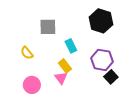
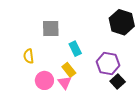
black hexagon: (101, 21) -> (122, 22), moved
yellow semicircle: (27, 53) -> (29, 56), turned 32
pink circle: (32, 85) -> (44, 80), moved

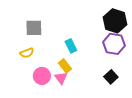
gray square: (51, 29) -> (34, 28), moved
yellow semicircle: (29, 56) -> (27, 53), turned -104
purple hexagon: (108, 64) -> (114, 44), moved

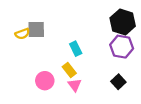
yellow semicircle: (27, 53) -> (22, 34), moved
pink triangle: (61, 78) -> (75, 85), moved

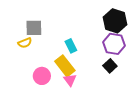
yellow semicircle: (22, 34) -> (25, 43), moved
yellow rectangle: (69, 70) -> (65, 66), size x1.5
black square: (118, 82) -> (110, 66), moved

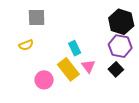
gray square: (34, 28) -> (37, 18), moved
pink triangle: (70, 80) -> (88, 66), moved

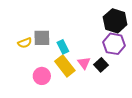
gray square: (37, 18) -> (42, 38), moved
cyan rectangle: (75, 48) -> (63, 47), moved
black square: (116, 69) -> (101, 65), moved

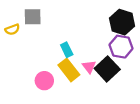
gray square: (42, 38) -> (33, 17), moved
yellow semicircle: (25, 43) -> (12, 30), moved
black square: (101, 65) -> (107, 69), size x1.6

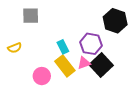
yellow semicircle: (12, 30) -> (15, 48), moved
purple hexagon: (121, 47) -> (91, 44), moved
pink triangle: (89, 67) -> (84, 63), turned 48

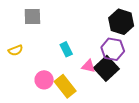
purple hexagon: (91, 44) -> (113, 49), moved
pink triangle: (84, 63) -> (88, 66), turned 32
yellow rectangle: (65, 66) -> (65, 86), moved

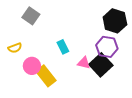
gray square: (32, 17) -> (31, 16), turned 36
pink circle: (44, 80) -> (32, 66), moved
yellow rectangle: (65, 86) -> (46, 76), moved

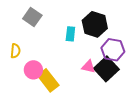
black hexagon: (115, 21) -> (95, 24), moved
cyan rectangle: (63, 47) -> (70, 34), moved, turned 32
yellow semicircle: (15, 48) -> (15, 51), turned -64

